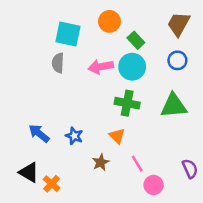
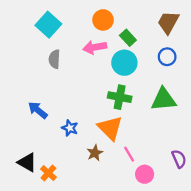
cyan square: (68, 34) -> (48, 25), moved, turned 30
pink arrow: (101, 67) -> (95, 47), moved
blue arrow: (39, 133) -> (38, 110), moved
orange triangle: (117, 136) -> (110, 128), size x1.6

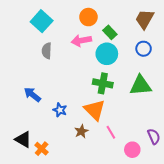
pink circle: (145, 174) -> (132, 150), moved

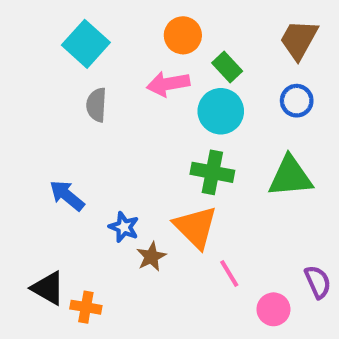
brown star: (81, 131) -> (151, 257), moved
orange cross: (42, 149) -> (86, 307), turned -32

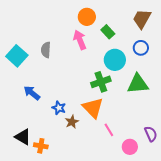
cyan square: (86, 44) -> (17, 56), moved
pink arrow: (168, 84) -> (80, 40), turned 78
cyan circle: (221, 111) -> (115, 60), moved
green cross: (212, 172) -> (101, 82), turned -30

